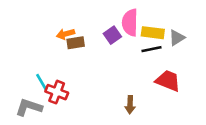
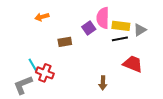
orange arrow: (66, 34) -> (42, 17), moved
brown rectangle: (76, 43) -> (65, 42), moved
gray L-shape: (29, 107) -> (23, 85), turned -40

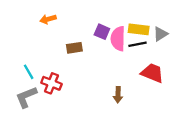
pink semicircle: (103, 18) -> (118, 39), moved
purple square: (89, 28) -> (102, 32), turned -32
cyan line: (33, 65) -> (29, 72), moved

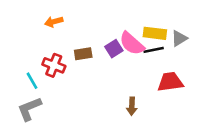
purple square: (102, 32) -> (114, 49), moved, turned 35
pink semicircle: (118, 39) -> (132, 44), turned -50
red trapezoid: (152, 73) -> (170, 82), turned -30
red cross: (51, 83) -> (54, 65), moved

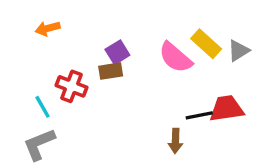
orange arrow: (54, 22) -> (48, 28), moved
yellow rectangle: (155, 33) -> (206, 44), turned 35
purple square: (114, 49) -> (117, 52), moved
black line: (154, 50) -> (199, 115), moved

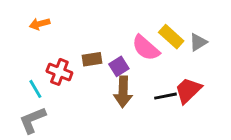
purple square: (117, 52) -> (119, 66), moved
red trapezoid: (227, 109) -> (188, 90), turned -36
brown arrow: (175, 141) -> (123, 92), moved, size x1.5

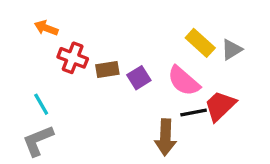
orange arrow: (40, 24) -> (46, 28), turned 36
pink semicircle: (146, 48) -> (184, 81), moved
red cross: (59, 72) -> (73, 58), moved
brown arrow: (123, 92) -> (165, 137), moved

